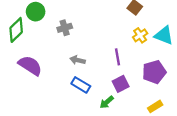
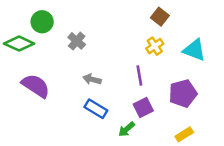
gray cross: (65, 28) -> (77, 41), turned -32
green diamond: (16, 30) -> (19, 44), turned 70
yellow cross: (140, 35) -> (155, 46), moved

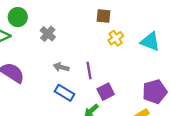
brown square: (160, 17) -> (103, 16), moved, turned -32
purple line: (139, 76) -> (89, 70), moved
purple pentagon: (183, 93) -> (155, 92), moved

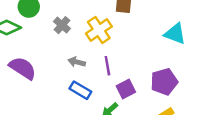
yellow cross: (116, 38) -> (99, 30), moved, size x1.5
purple pentagon: (155, 92) -> (164, 82), moved

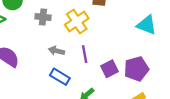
gray cross: (62, 25) -> (43, 17), turned -35
purple square: (126, 89) -> (109, 69), moved

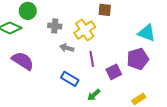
gray arrow: (56, 51) -> (67, 48), moved
purple pentagon: (136, 69) -> (138, 59), moved

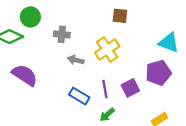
yellow cross: (85, 30) -> (107, 50), moved
purple line: (92, 59) -> (105, 89), moved

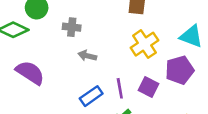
yellow cross: (107, 50) -> (144, 44), moved
purple square: (130, 88) -> (148, 87), turned -36
blue rectangle: (79, 96) -> (91, 96), turned -66

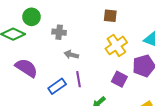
purple line: (120, 88) -> (78, 79), moved
blue rectangle: (91, 96) -> (57, 86), moved

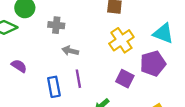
purple semicircle: (26, 68) -> (19, 66), size x0.6
blue rectangle: (57, 86) -> (54, 87), turned -66

